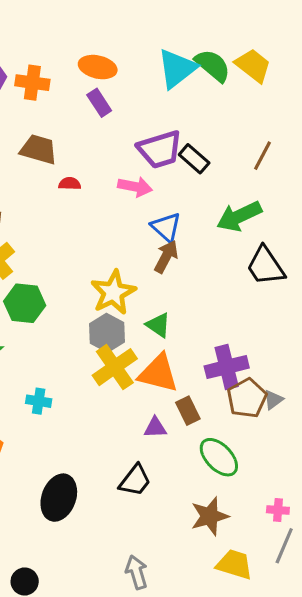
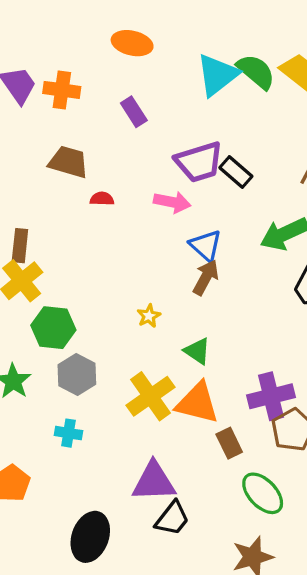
orange ellipse: (98, 67) -> (132, 43), moved
yellow star: (113, 292) -> (149, 316), size x0.5
gray hexagon: (107, 333) -> (77, 374), moved
purple triangle: (155, 428) -> (154, 482), moved, size x1.8

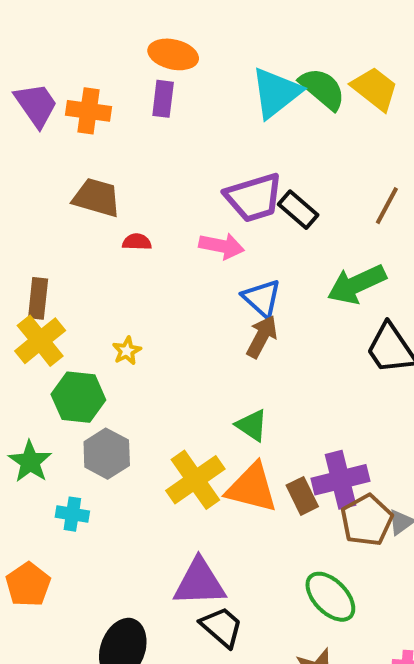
purple rectangle: (134, 112) -> (163, 99), moved, turned 40
yellow star: (149, 316) -> (127, 351), moved
cyan cross: (68, 433) -> (72, 514), moved
brown rectangle: (229, 443) -> (302, 496), moved
black trapezoid: (172, 518) -> (222, 627), turned -87

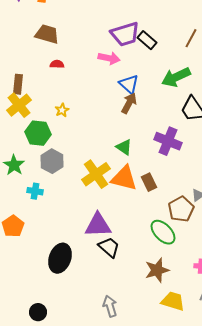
red semicircle: (137, 242) -> (57, 64), moved
purple cross: (340, 480) -> (168, 141), moved, turned 36
brown pentagon: (367, 520) -> (181, 209), moved

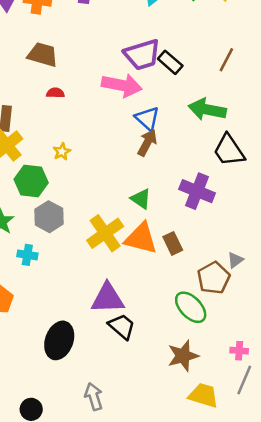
pink arrow: (109, 58) -> (122, 85), size x1.4
green arrow: (176, 77) -> (207, 110), turned 36
gray arrow: (110, 306) -> (94, 397), moved

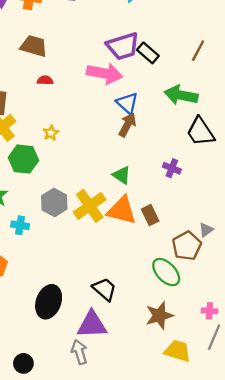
purple cross: (197, 191) -> (172, 168), size x0.6
gray hexagon: (49, 217) -> (54, 202), moved
purple triangle: (108, 298) -> (92, 325), moved

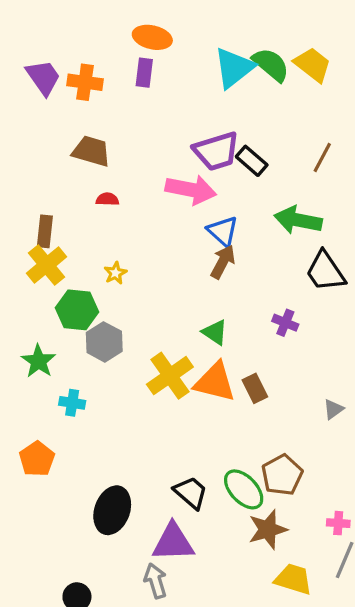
gray hexagon: (54, 202) -> (104, 342), moved
brown pentagon: (187, 246) -> (282, 475), moved
green ellipse: (166, 272) -> (244, 489), moved

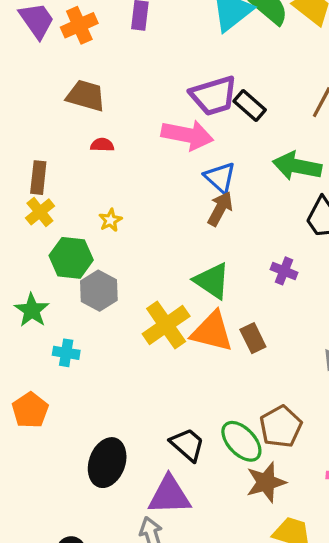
orange cross: (85, 82) -> (79, 25), turned -32
yellow cross: (46, 265) -> (40, 212), size x0.7
green triangle: (215, 332) -> (212, 281), size x1.4

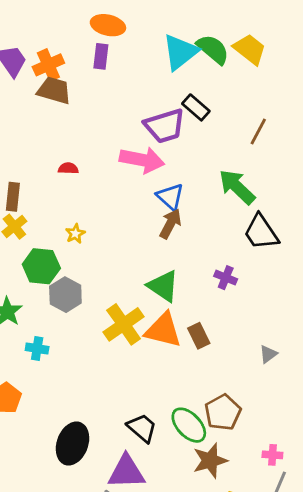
brown trapezoid: (86, 96) -> (54, 90), moved
black rectangle: (250, 106) -> (196, 107), moved
green arrow: (297, 166) -> (237, 187), turned 33

